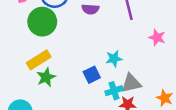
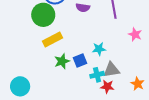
yellow rectangle: (39, 60) -> (53, 40), moved
green star: (46, 77) -> (62, 61), moved

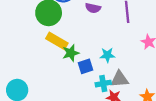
yellow rectangle: (53, 40) -> (57, 41), turned 54
green star: (62, 61) -> (71, 53), moved

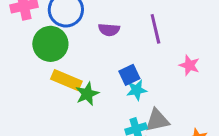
blue square: (86, 66) -> (129, 75), moved

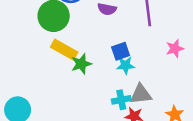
pink star: (189, 65) -> (175, 49), turned 30

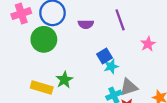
yellow rectangle: (64, 50) -> (42, 88), moved
green star: (81, 64) -> (64, 80), moved

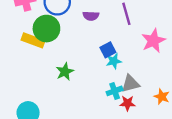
pink star: (148, 44) -> (153, 41), size x1.5
yellow rectangle: (42, 88) -> (33, 40), moved

